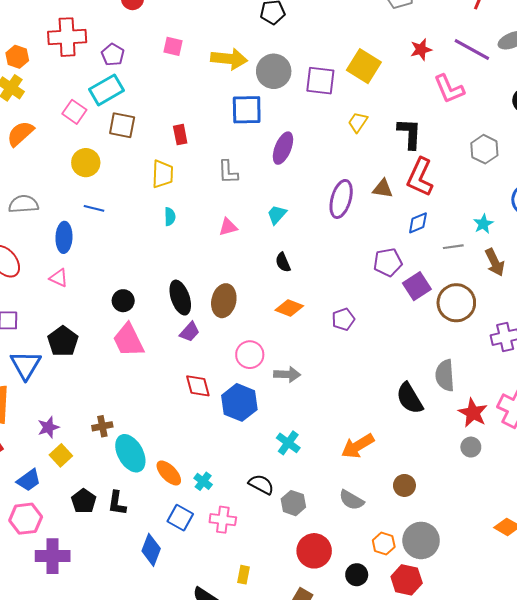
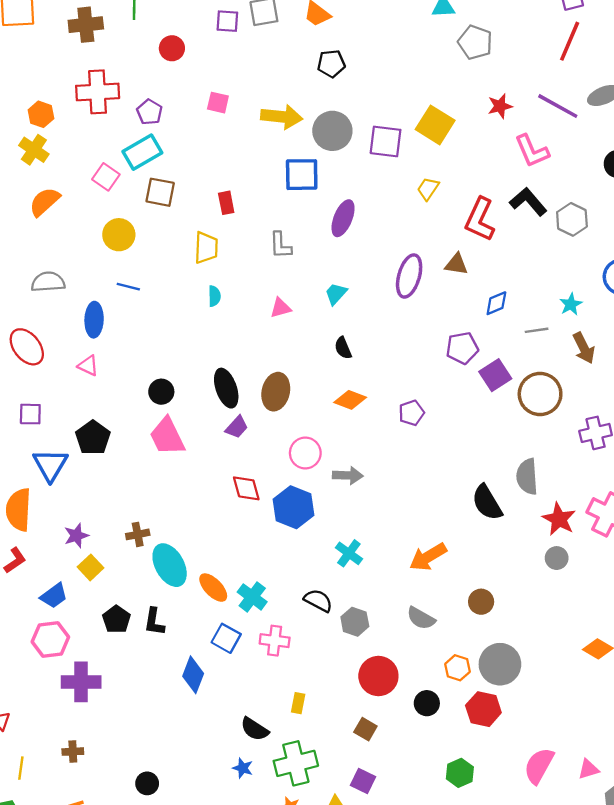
black L-shape: (410, 134) -> (528, 202), moved, turned -44
red L-shape: (420, 177) -> (480, 219), moved
cyan cross: (203, 481) -> (252, 597), size x1.4

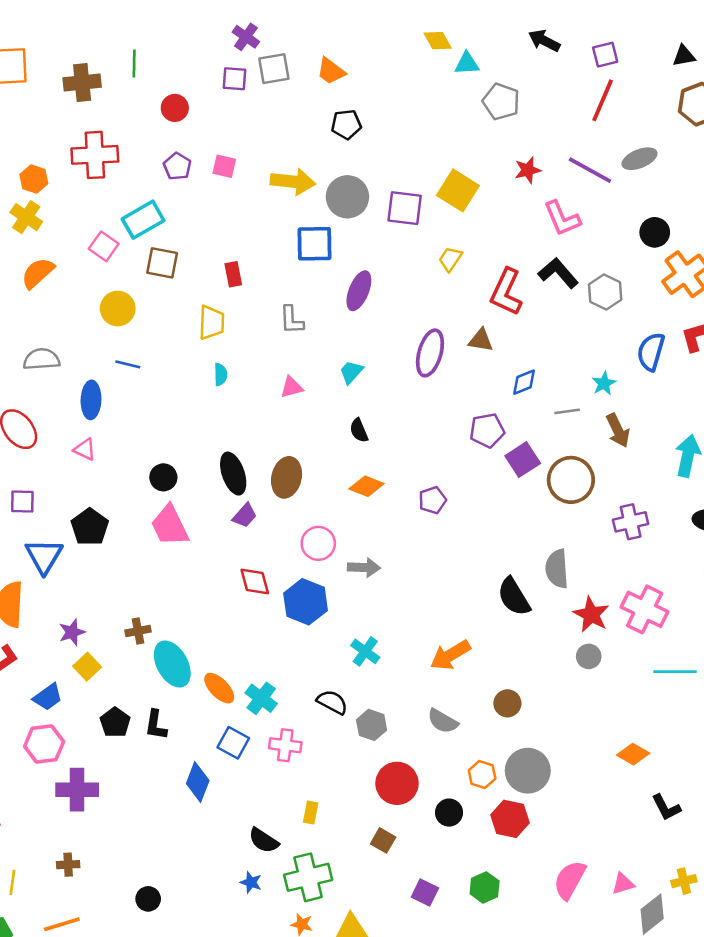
purple pentagon: (150, 112) -> (177, 166), moved
purple square: (363, 781) -> (425, 893), moved

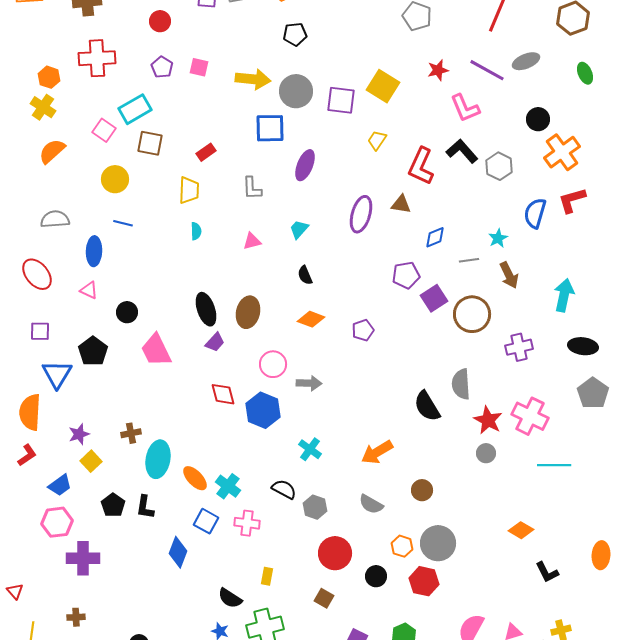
red rectangle: (233, 274) -> (206, 152), turned 66
black circle: (163, 477) -> (127, 312), moved
cyan ellipse: (172, 664) -> (158, 459), turned 39

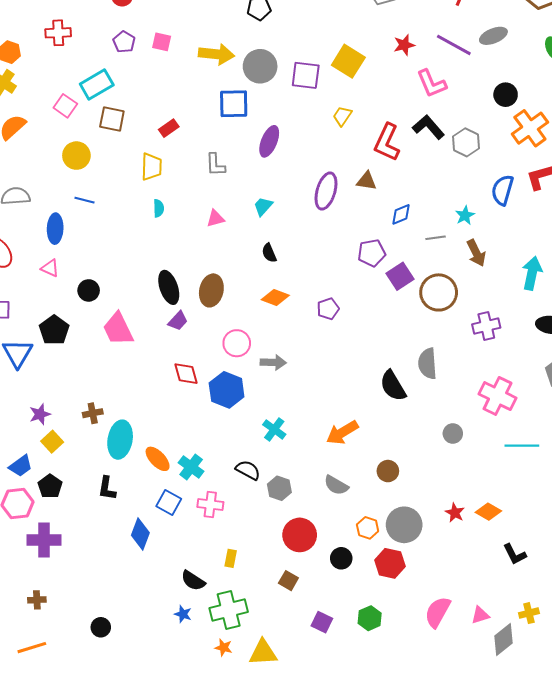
red cross: (97, 58) -> (58, 33), size x0.7
red star: (488, 420) -> (455, 513), moved, size x0.7
black pentagon: (113, 505) -> (50, 486), moved

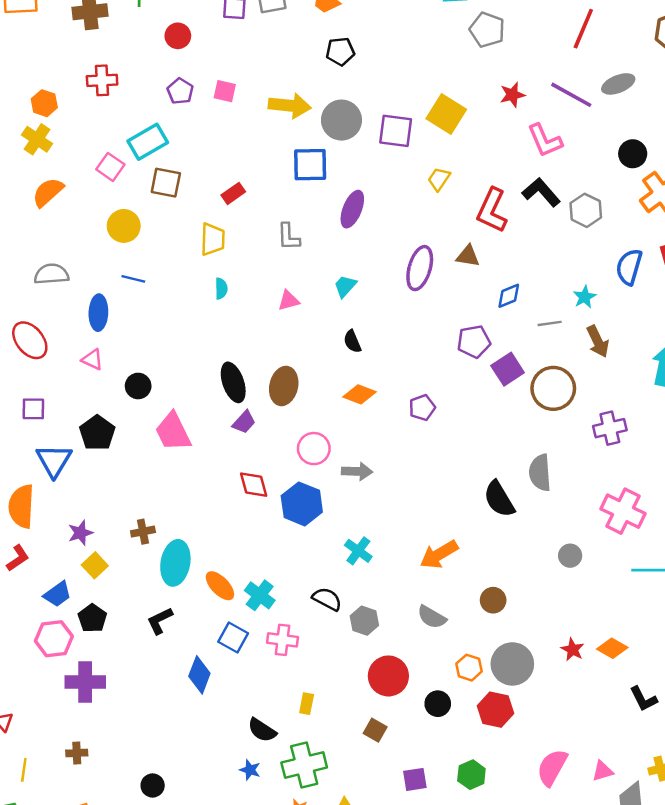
black L-shape: (107, 488) -> (160, 621), turned 55
purple square: (322, 622) -> (415, 779), turned -35

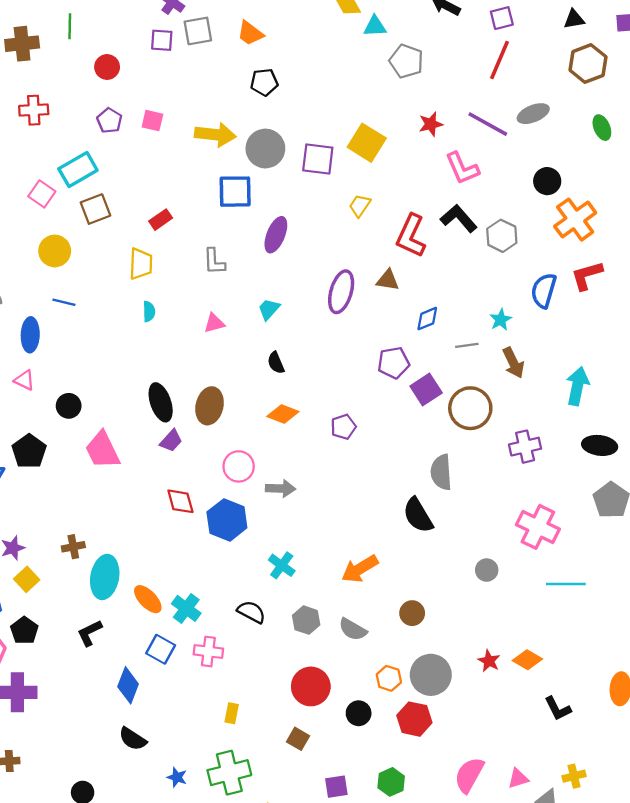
brown square: (166, 183) -> (95, 209), turned -32
gray semicircle: (540, 473) -> (441, 472), moved
gray hexagon: (364, 621) -> (306, 620), moved
black semicircle: (262, 730) -> (133, 739), moved

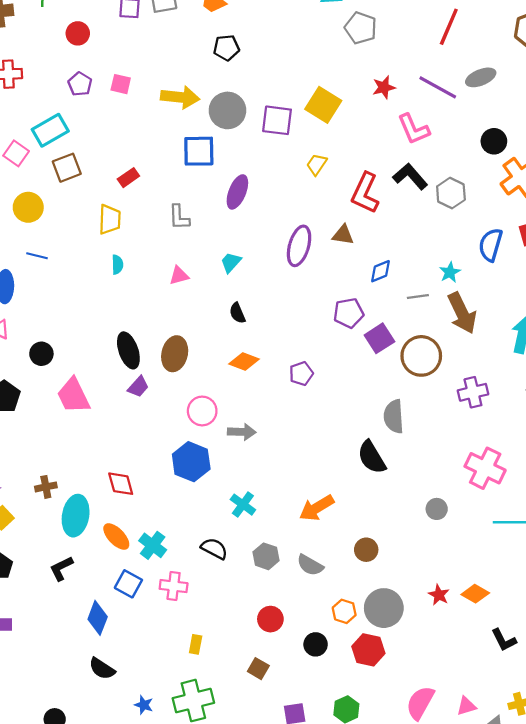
brown arrow: (513, 363) -> (462, 313), size x1.4
red diamond: (180, 501) -> (121, 484), moved
red circle: (311, 686) -> (270, 619), size x0.7

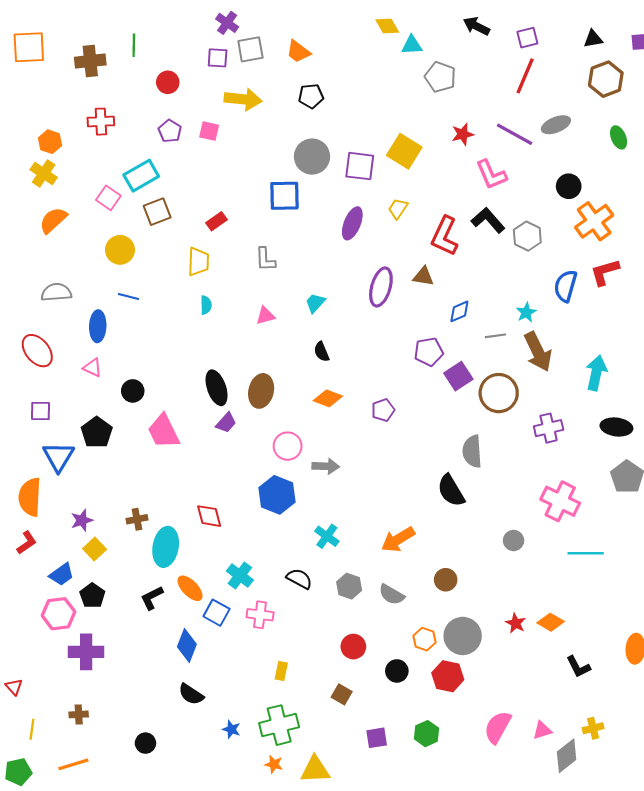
yellow arrow: (180, 97) -> (243, 99), moved
purple ellipse: (237, 192) -> (352, 223), moved
orange ellipse: (116, 536) -> (190, 588), moved

